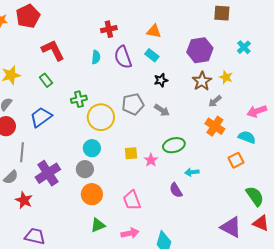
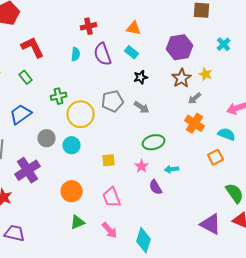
yellow square: (131, 153) -> (109, 160), moved
pink star: (151, 160) -> (142, 166), moved
gray circle: (85, 169) -> (47, 138), moved
pink arrow: (130, 233) -> (110, 230), turned 60

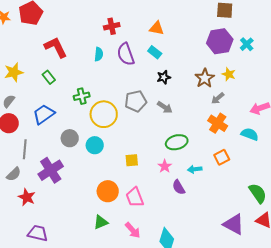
purple hexagon: (180, 47) -> (220, 41), moved
orange square: (216, 157) -> (222, 157), moved
orange circle: (72, 191) -> (108, 191), moved

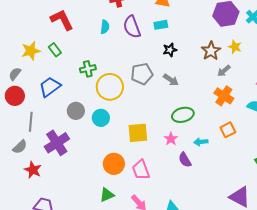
cyan rectangle: (155, 52) -> (161, 25), turned -48
yellow star: (14, 72) -> (31, 51), moved
yellow square: (132, 160) -> (138, 133), size x1.5

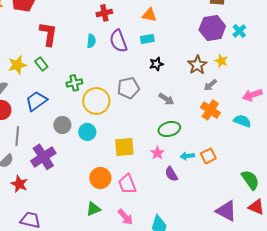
red L-shape: (62, 20) -> (48, 34), turned 35
gray arrow: (171, 80) -> (166, 99), moved
orange square: (228, 130) -> (208, 156), moved

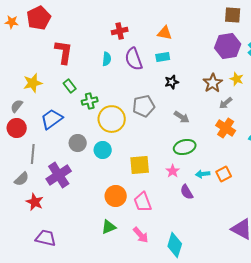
green rectangle: (41, 64) -> (70, 86), moved

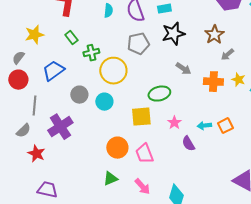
yellow star: (237, 79) -> (238, 80), moved
black star: (172, 82) -> (173, 34), size x1.6
gray pentagon: (144, 106) -> (138, 44), moved
orange cross: (226, 128) -> (213, 82), moved, turned -30
green ellipse: (185, 147) -> (159, 94), moved

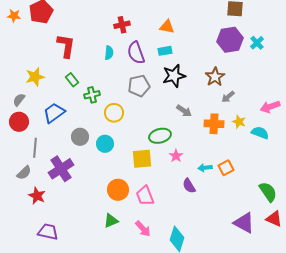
yellow circle: (113, 71) -> (114, 113), size x0.7
pink star: (174, 123) -> (176, 156), moved

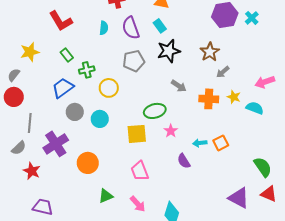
red L-shape: (66, 46) -> (61, 21), turned 140
cyan rectangle: (165, 51) -> (160, 26), turned 64
blue trapezoid: (54, 113) -> (63, 88), moved
orange circle: (118, 190) -> (88, 163), moved

